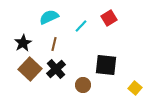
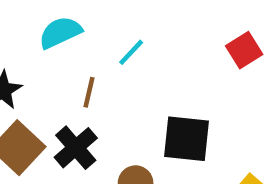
red square: (109, 18) -> (244, 50), moved
brown line: (54, 44) -> (89, 92), moved

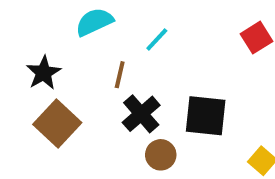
black cross: (76, 148) -> (141, 114), moved

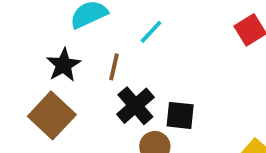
black star: (44, 73) -> (63, 65), moved
black square: (206, 116) -> (180, 115), moved, size x0.7

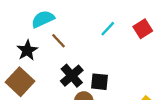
cyan line: (151, 32) -> (108, 29), moved
brown line: (114, 67) -> (59, 41), moved, turned -56

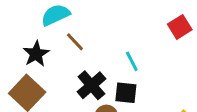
cyan line: (108, 29) -> (132, 61), moved, turned -70

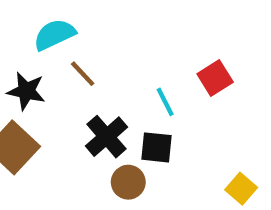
red square: (180, 27) -> (215, 78), moved
black star: (36, 54) -> (26, 91), turned -30

